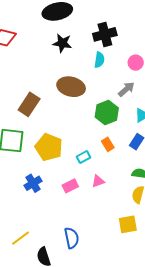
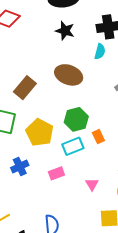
green hexagon: (107, 112) -> (76, 119), moved
cyan rectangle: (83, 157) -> (73, 146), size x1.5
pink triangle: (98, 181) -> (92, 184), moved, turned -48

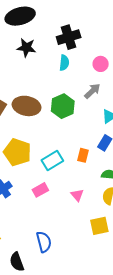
brown ellipse: (69, 75) -> (27, 106), moved
green hexagon: (76, 119) -> (63, 106), moved
orange rectangle: (98, 137) -> (83, 155), moved, turned 48

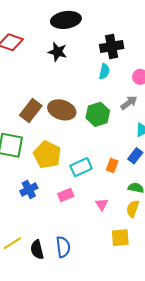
black star: (26, 48) -> (58, 52), moved
black semicircle: (17, 262) -> (37, 250), moved

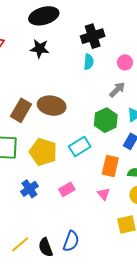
green hexagon: (98, 114) -> (106, 120), moved
orange rectangle: (112, 166) -> (110, 166), moved, size x1.5
cyan rectangle: (81, 167) -> (80, 146), moved
blue semicircle: (63, 247) -> (71, 241), turned 35

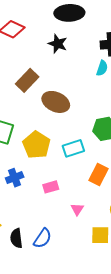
brown rectangle: (21, 110) -> (27, 80), moved
pink triangle: (104, 194) -> (77, 209), moved

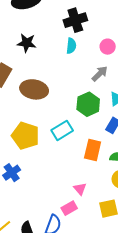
black star: (58, 44) -> (27, 43), moved
pink rectangle: (51, 187) -> (69, 208), moved

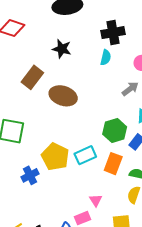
green hexagon: (88, 104) -> (115, 131), moved
cyan rectangle: (62, 130) -> (85, 155), moved
yellow pentagon: (25, 136) -> (55, 157), moved

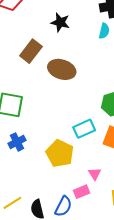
yellow pentagon: (55, 157) -> (60, 153), moved
blue cross: (30, 175) -> (17, 142), moved

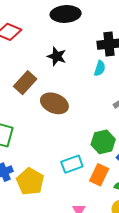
yellow pentagon: (60, 153) -> (30, 181), moved

